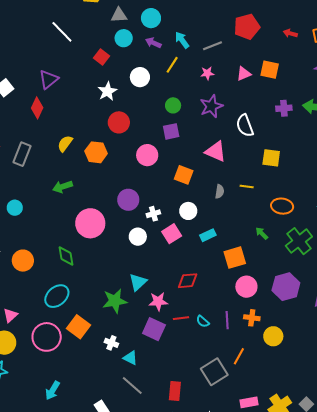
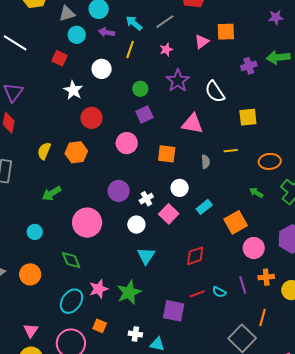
cyan circle: (15, 208) -> (35, 232), moved
cyan triangle: (138, 282) -> (146, 256), moved
pink star: (158, 301) -> (99, 289), moved
orange square: (78, 327) -> (100, 326), size x0.6

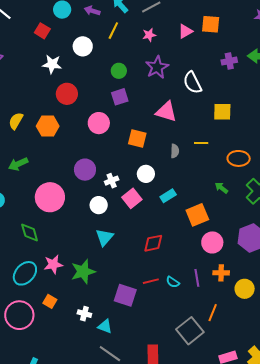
white star: (73, 90) -> (52, 64), turned -30

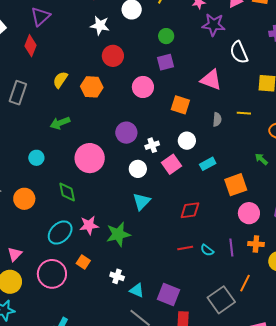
purple star: (157, 67) -> (214, 25), moved, turned 30
purple square: (125, 295) -> (168, 295), moved

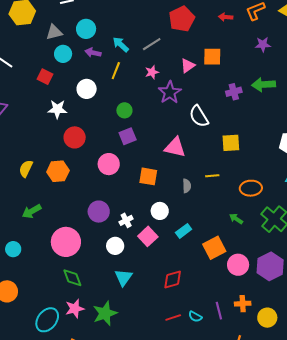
purple star: (214, 25) -> (170, 92), turned -30
green diamond: (67, 192) -> (72, 278), moved
pink circle: (249, 213) -> (238, 265), moved

